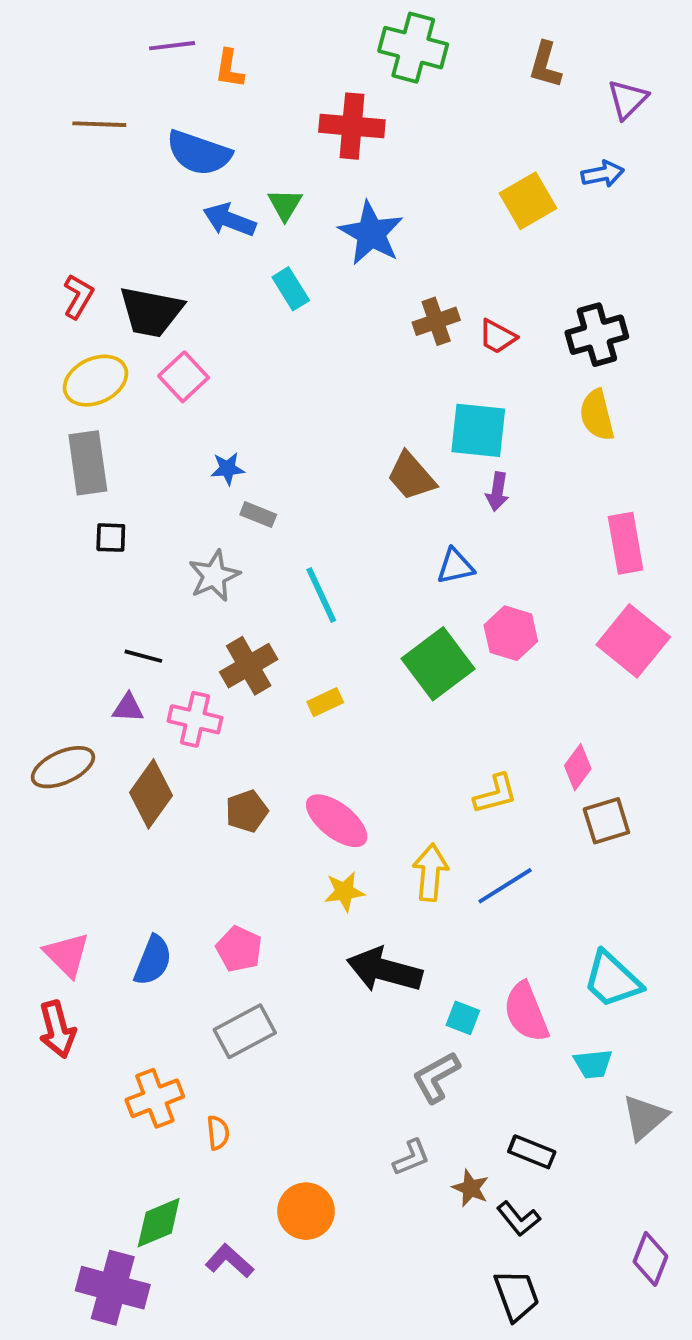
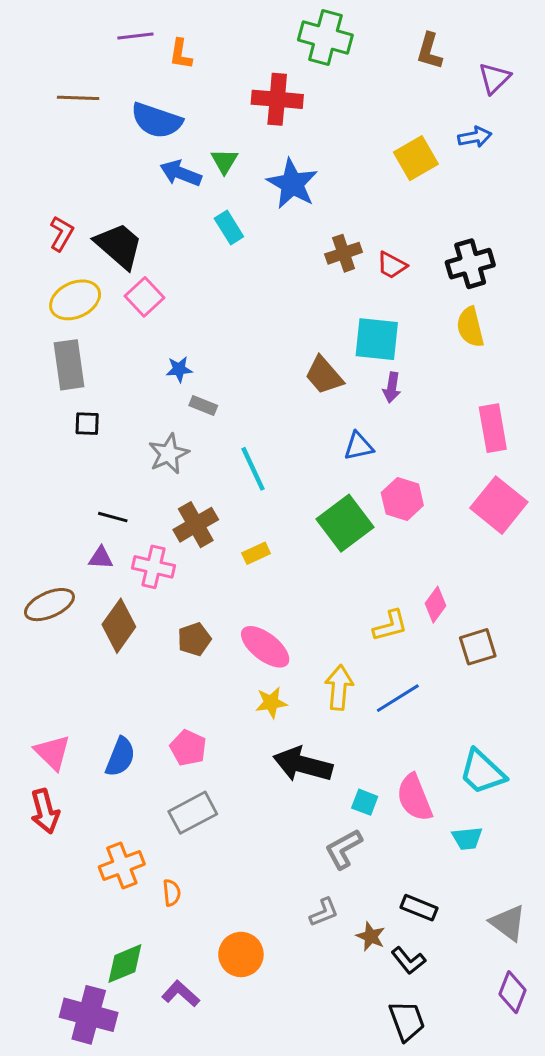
black trapezoid: (151, 312) -> (119, 246), turned -150
pink diamond: (578, 767) -> (436, 605), moved
gray triangle: (645, 1117) -> (508, 923), moved, turned -42

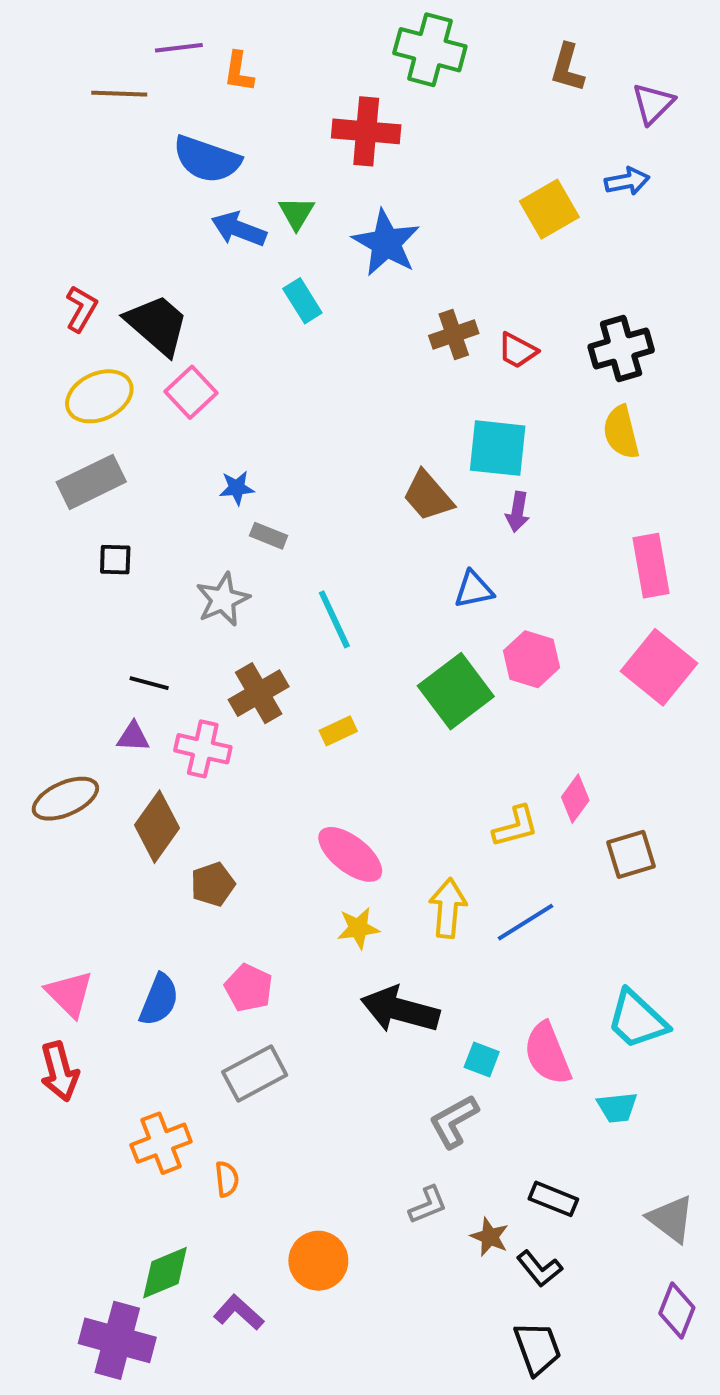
brown line: (78, 98) -> (119, 94), moved
gray rectangle: (69, 365) -> (91, 482), turned 72
brown pentagon: (194, 639) -> (213, 884), moved

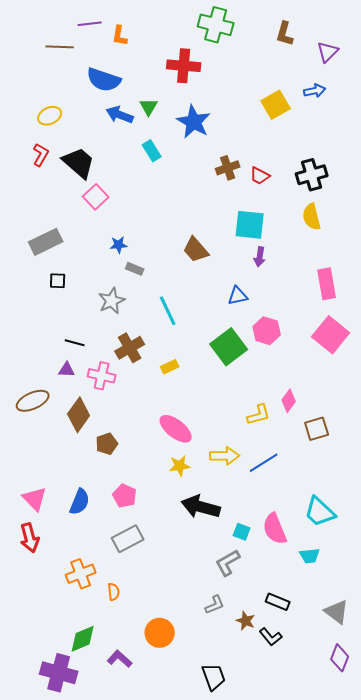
yellow ellipse: (99, 396) -> (50, 116), moved, size x0.7
brown trapezoid: (428, 496) -> (196, 250), moved
yellow arrow: (448, 908) -> (225, 456), turned 84
black trapezoid: (537, 1348) -> (214, 677), moved

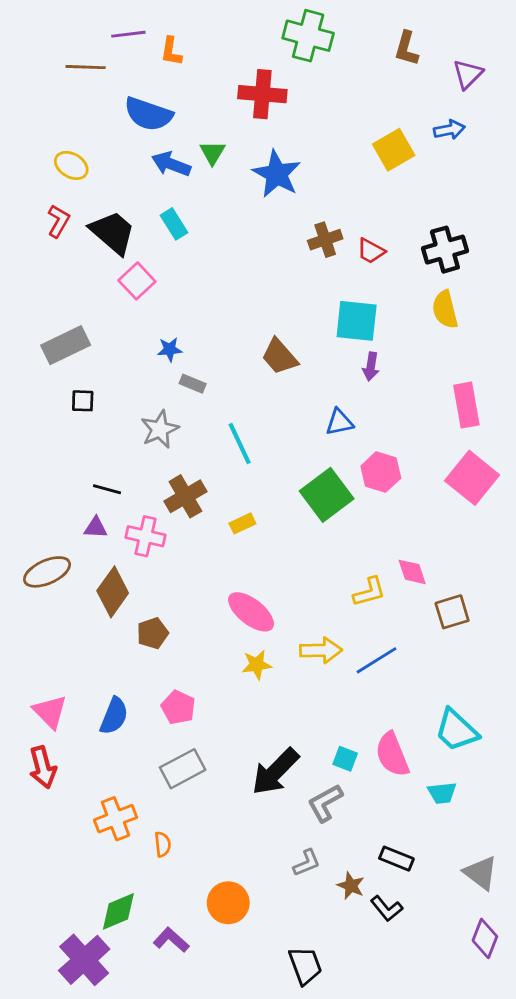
yellow ellipse: (50, 116) -> (71, 165), turned 55
cyan rectangle: (152, 151) -> (174, 224), moved
pink diamond: (289, 401) -> (412, 572), turned -55
black arrow: (201, 507) -> (275, 772), moved, turned -60
purple cross: (59, 673) -> (84, 960), turned 33

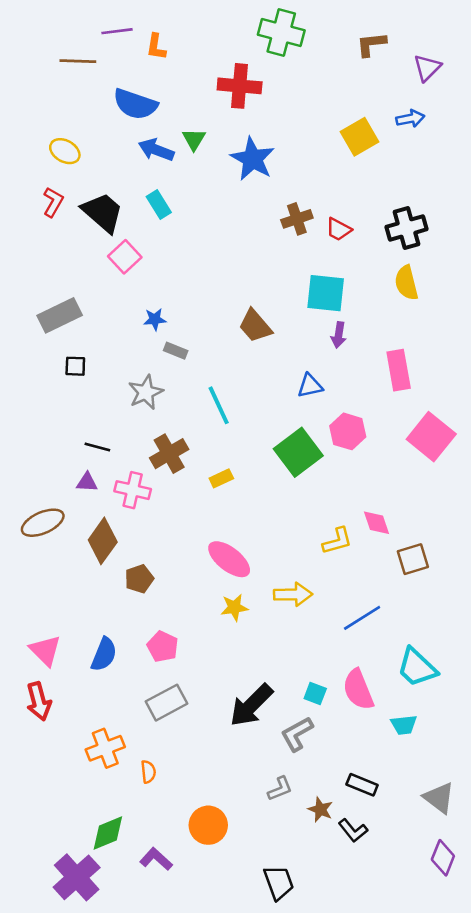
brown L-shape: (406, 48) -> (371, 44), turned 68
pink rectangle: (466, 405) -> (399, 370), moved
blue line: (377, 660) -> (362, 618), moved

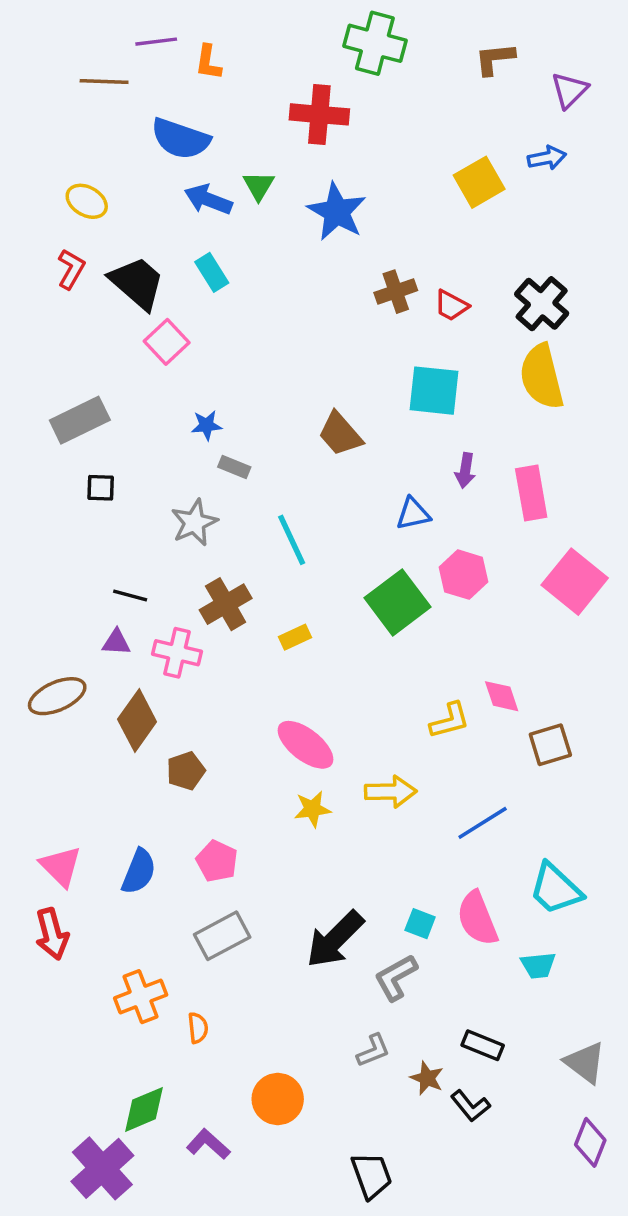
black cross: (406, 228) -> (542, 304), turned -33
yellow semicircle: (406, 283) -> (542, 377), size x1.4
purple arrow: (339, 335) -> (465, 470), moved

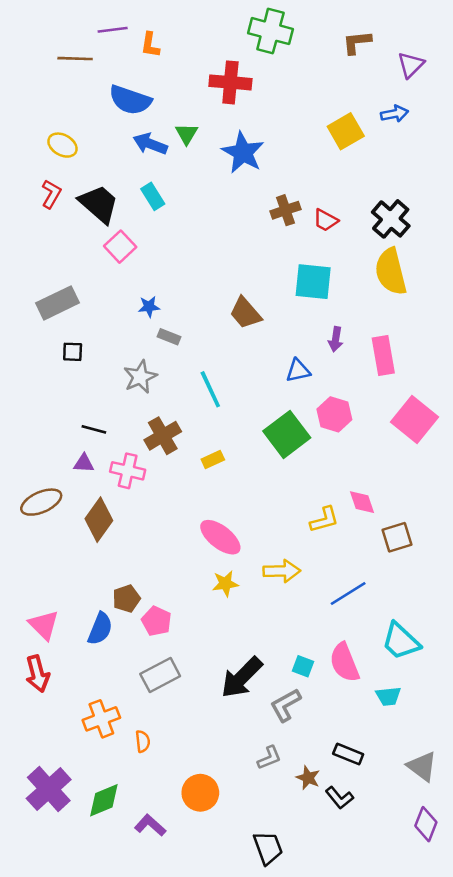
brown pentagon: (186, 771) -> (126, 599), moved
purple cross: (102, 1168) -> (49, 789), moved

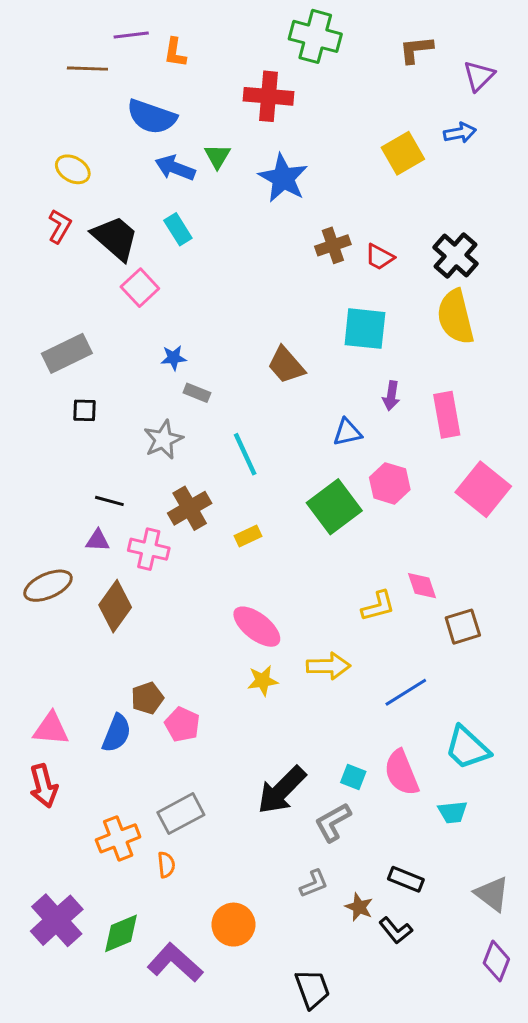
pink triangle: (44, 625) -> (51, 729), turned -40
gray rectangle: (160, 675) -> (181, 814), moved
purple L-shape: (150, 825) -> (175, 963), size x1.5

